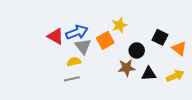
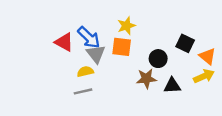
yellow star: (119, 25) -> (126, 26), moved
blue arrow: (77, 32) -> (89, 37), turned 65
orange square: (105, 40) -> (122, 47), turned 36
yellow arrow: (175, 76) -> (204, 76), moved

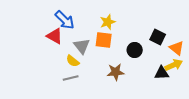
blue arrow: (89, 37) -> (65, 20), moved
yellow semicircle: (85, 72) -> (73, 61), turned -128
brown star: (146, 79) -> (116, 72), moved
black triangle: (172, 86) -> (162, 73), moved

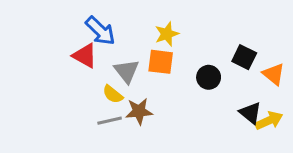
yellow arrow: (174, 65) -> (269, 121), moved
brown star: (116, 72) -> (139, 111), moved
black triangle: (162, 73) -> (250, 113), turned 42

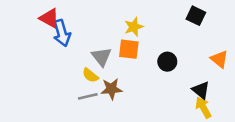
blue arrow: (100, 31) -> (62, 33), moved, turned 30
red triangle: (85, 56) -> (49, 18), moved
black square: (244, 57) -> (196, 16), moved
yellow arrow: (269, 121) -> (203, 108), moved, turned -95

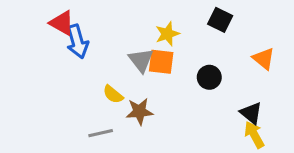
black square: (196, 16) -> (220, 20), moved
gray triangle: (102, 57) -> (141, 60), moved
orange triangle: (219, 59) -> (264, 59), moved
gray line: (88, 96) -> (101, 133), moved

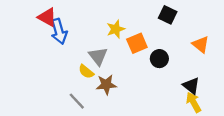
yellow star: (167, 34) -> (116, 29), moved
gray triangle: (141, 60) -> (98, 56), moved
orange square: (161, 62) -> (137, 43), moved, turned -30
gray line: (101, 133) -> (77, 101), turned 60

